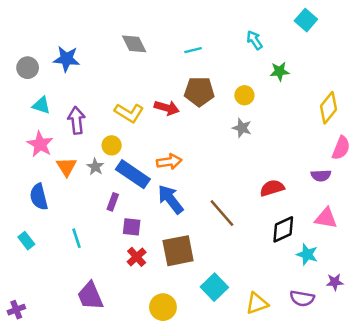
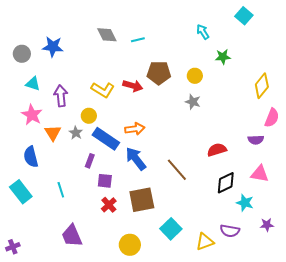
cyan line: (193, 50) -> (138, 40), moved
cyan rectangle: (26, 241) -> (21, 192), size x1.6
purple semicircle: (302, 298) -> (230, 231), moved

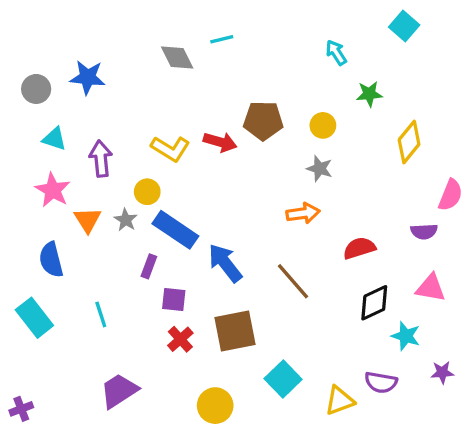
cyan line: (138, 40) -> (222, 39), moved
yellow diamond: (262, 86) -> (409, 142), moved
orange arrow: (135, 129) -> (303, 213), moved
purple trapezoid: (72, 236) -> (119, 391), turned 80

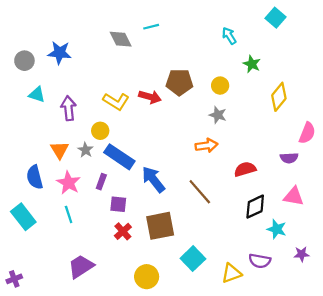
green star: (369, 94) -> (252, 64), turned 30
pink star: (53, 190) -> (69, 183), moved

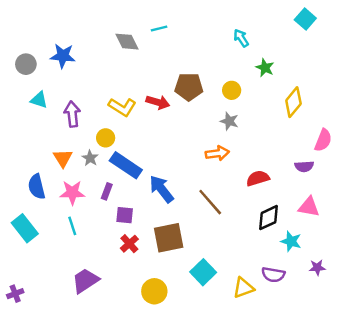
cyan square: (276, 18) -> (305, 19), moved
pink star: (69, 183) -> (72, 193), turned -30

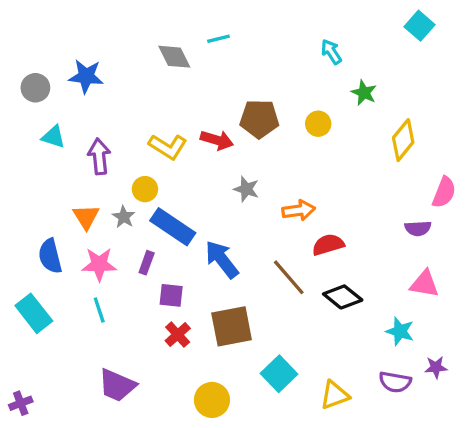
gray star: (229, 121) -> (246, 189), moved
red semicircle: (258, 178) -> (328, 245), moved
black diamond: (268, 218) -> (343, 297), moved, turned 64
purple semicircle: (273, 275) -> (395, 382), moved
purple trapezoid: (85, 281) -> (117, 385), turned -124

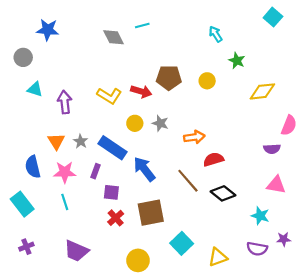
blue star: (86, 76) -> (48, 30), moved
yellow diamond: (403, 140) -> (262, 91), turned 45
yellow circle: (145, 189) -> (135, 123), moved
purple cross: (21, 403) -> (26, 247), moved

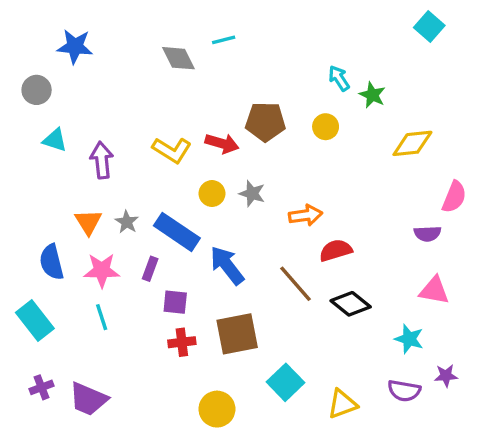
cyan arrow: (216, 34) -> (339, 78), moved
red cross: (116, 218) -> (182, 342), turned 35
purple trapezoid: (76, 251) -> (88, 399), moved

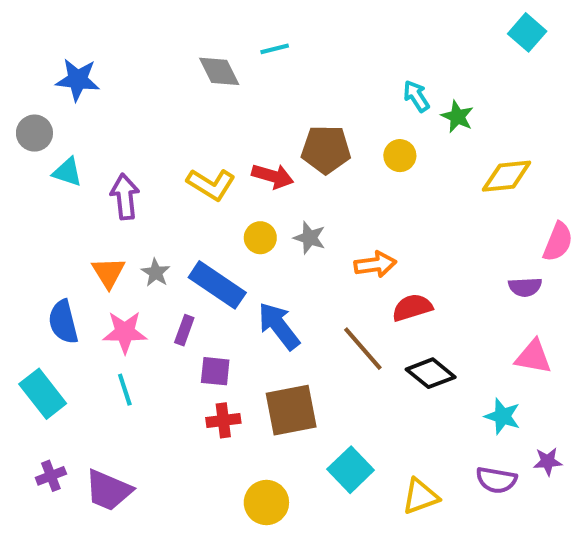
blue star: (75, 47) -> (78, 80), moved
gray circle: (37, 90) -> (34, 133), moved

